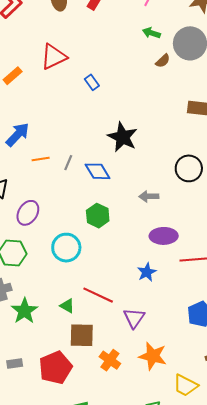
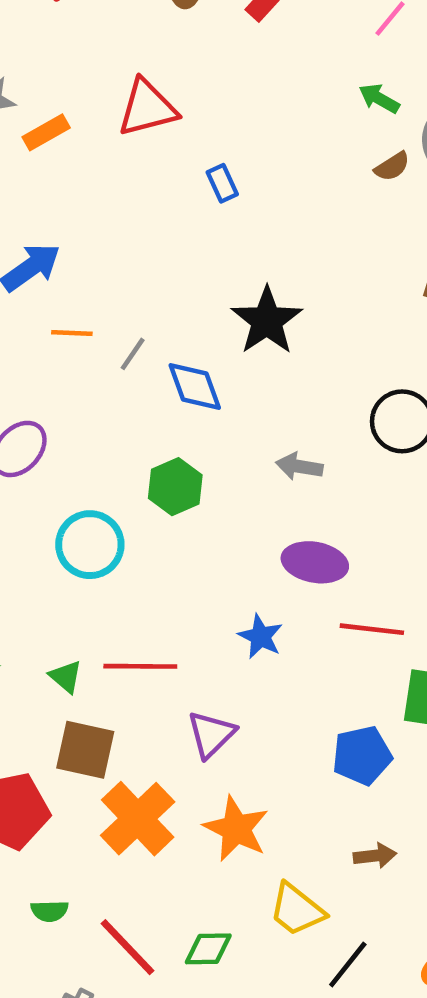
blue star: (147, 272) -> (260, 637), turned -30
red line: (98, 295) -> (140, 666), turned -36
orange cross: (110, 360) -> (138, 819), size x1.5

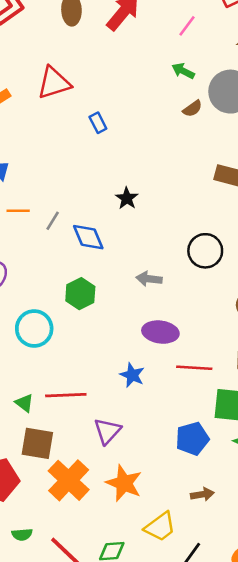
black star: (267, 321) -> (127, 198), size x0.6
yellow trapezoid: (297, 910) -> (160, 527), turned -72

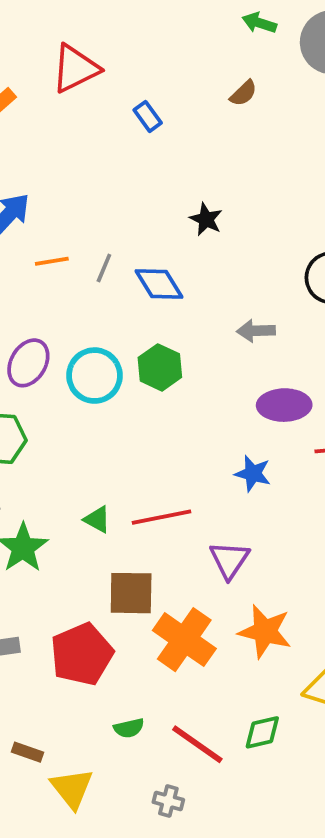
brown semicircle: (192, 109) -> (243, 93), moved
cyan circle: (34, 329) -> (94, 376), moved
green triangle: (24, 403) -> (97, 519), moved

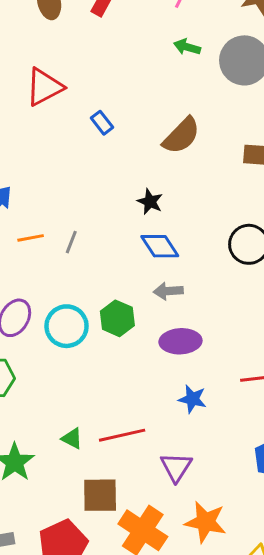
brown semicircle: (243, 93) -> (181, 136), moved, size x1.8
blue diamond: (159, 284) -> (160, 246), moved
gray arrow: (256, 331) -> (168, 291), moved
purple ellipse: (284, 405) -> (181, 341), moved

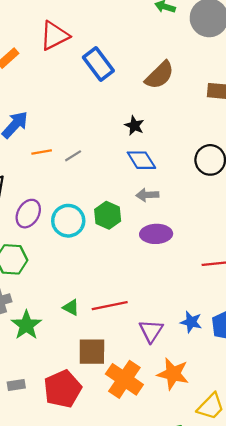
blue rectangle: (102, 123) -> (98, 64), size x1.8
gray line: (71, 242) -> (73, 156), turned 36
blue star: (192, 399) -> (191, 322), moved

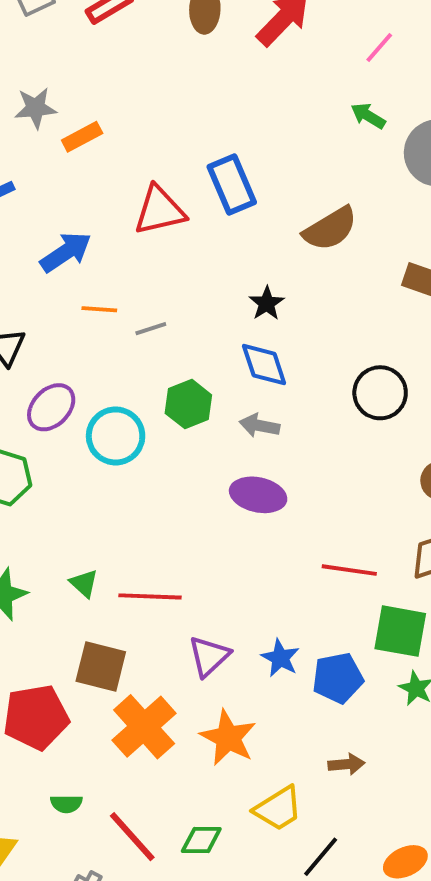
red triangle: (54, 36) -> (160, 211), moved
green hexagon: (108, 215) -> (188, 404), moved

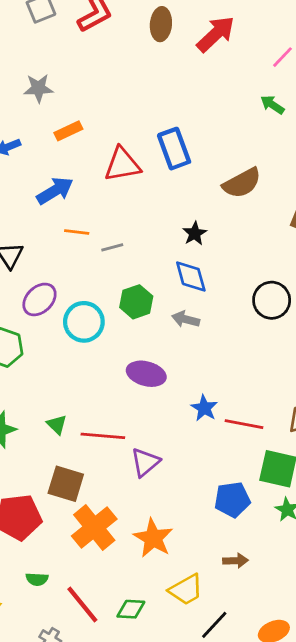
orange rectangle: (82, 137) -> (68, 131), moved
purple ellipse: (258, 495) -> (146, 374), moved
purple triangle: (209, 656) -> (145, 462), moved
blue star: (280, 658) -> (204, 408), moved

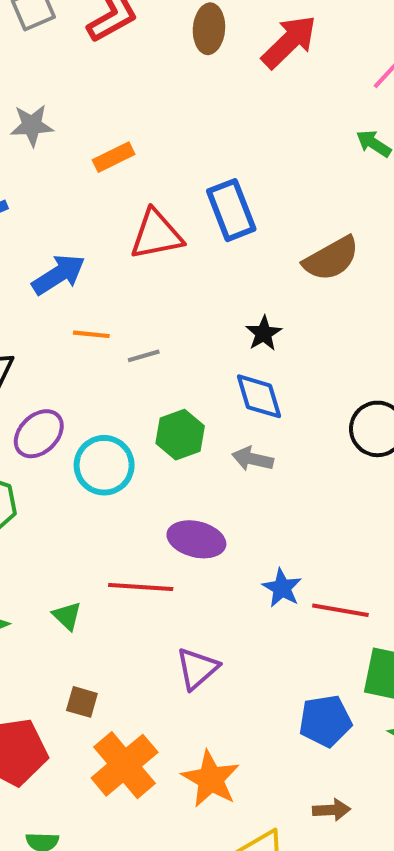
orange rectangle: (68, 131) -> (114, 157), moved
red line: (103, 436) -> (141, 587), moved
brown square: (66, 484) -> (82, 702), size x0.6

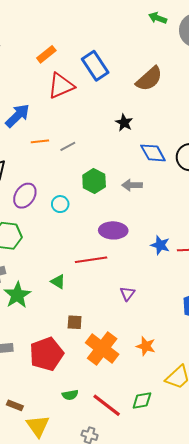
orange rectangle: (114, 157) -> (46, 54), moved
blue diamond: (259, 396) -> (153, 153), moved
cyan circle: (104, 465) -> (60, 204), size x0.6
purple triangle: (197, 669) -> (127, 294), size x0.7
orange star: (211, 779) -> (146, 346), size x0.7

